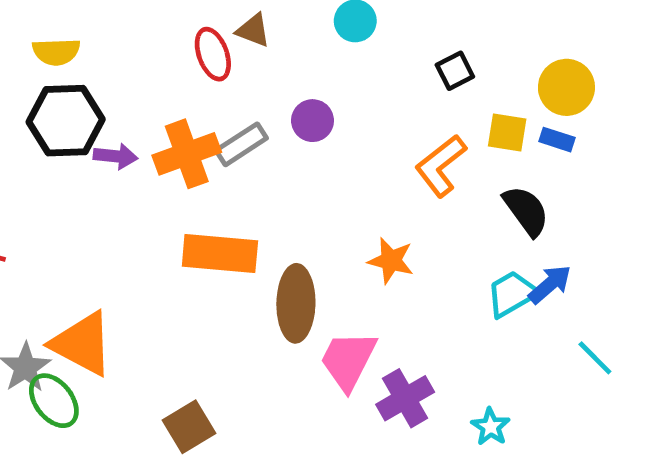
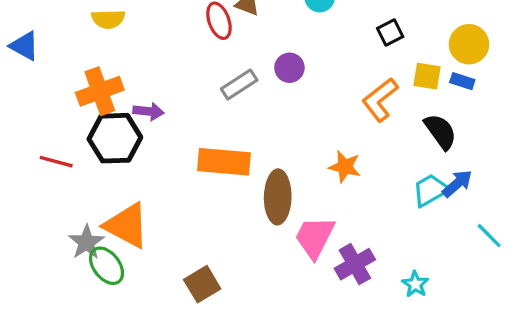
black hexagon: (66, 121) -> (115, 138), moved
orange cross: (187, 154) -> (100, 91), moved
purple arrow: (116, 156) -> (148, 111), moved

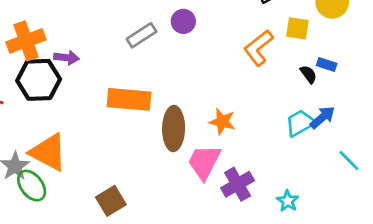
blue rectangle: (462, 81) -> (327, 65), moved
black semicircle: (440, 131) -> (309, 74), size x0.6
orange star: (345, 167) -> (222, 122), moved

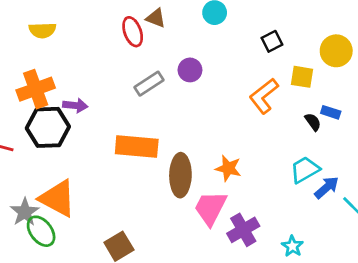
blue arrow: (322, 117) -> (327, 187), moved

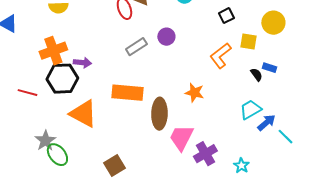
orange star: (228, 168) -> (194, 93), moved
orange triangle: (57, 198) -> (83, 114), moved

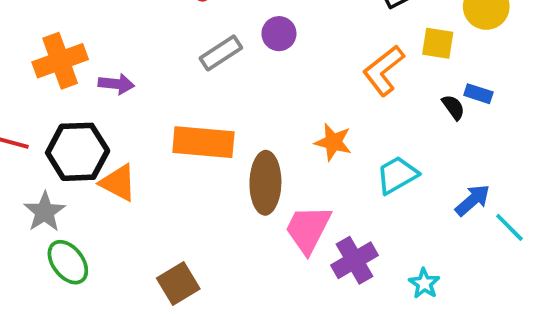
black hexagon: (62, 79) -> (78, 152), moved
cyan trapezoid: (250, 110) -> (397, 175), moved
orange triangle: (83, 114) -> (118, 183), size x0.7
gray star: (45, 141) -> (45, 212), moved

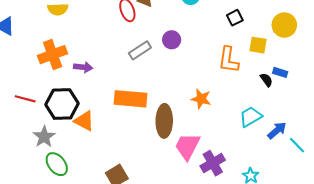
orange L-shape: (384, 70) -> (228, 60), turned -44
cyan trapezoid: (397, 175) -> (251, 117), moved

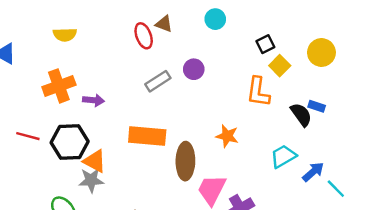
yellow square: (258, 45) -> (280, 66), moved, turned 36
black semicircle: (266, 80) -> (301, 115), size x1.5
gray star: (44, 137) -> (91, 180), moved, turned 30

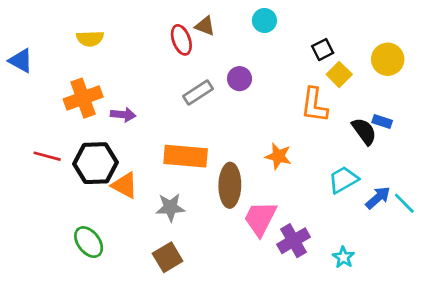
gray star: (91, 180) -> (170, 207), moved
cyan line: (336, 189) -> (404, 203), moved

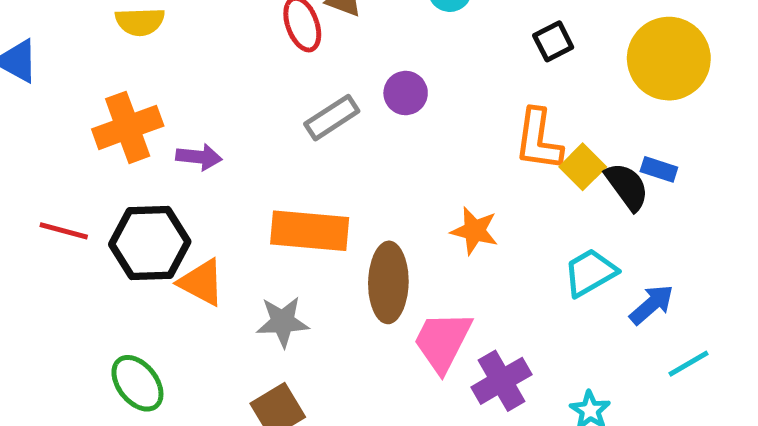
yellow circle: (388, 59) -> (669, 59), size x1.4
yellow square: (339, 74) -> (583, 167), moved
cyan line: (404, 203) -> (688, 364), moved, turned -75

